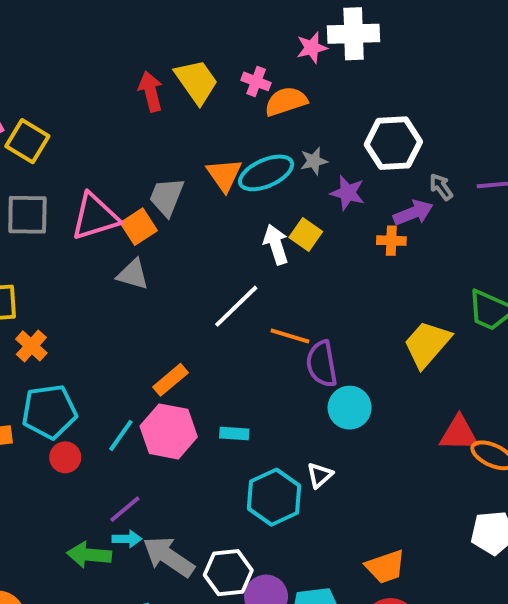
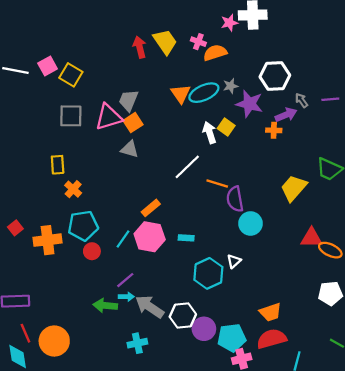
purple star: (348, 193) -> (249, 104), size x1.4
gray trapezoid: (167, 197) -> (129, 100), moved

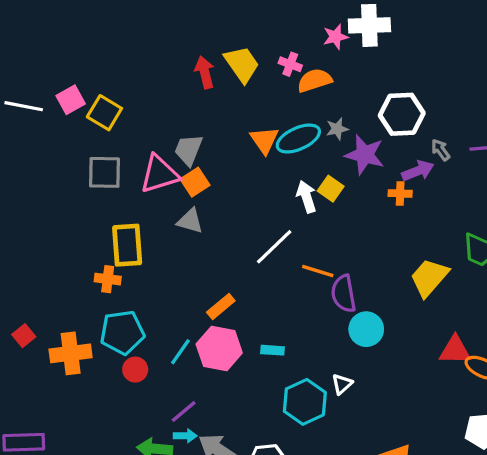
yellow rectangle: (58, 165) -> (127, 245), moved, size x1.5
orange cross: (73, 189) -> (108, 279), turned -35

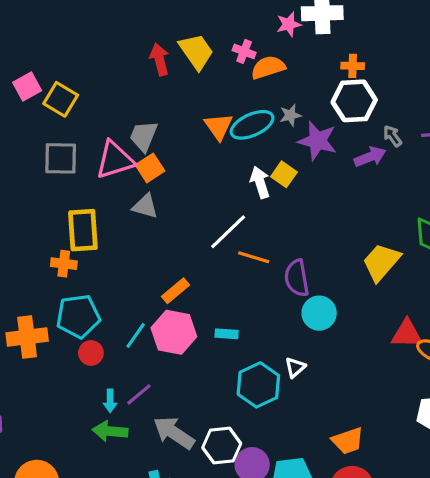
orange cross: (400, 193) -> (353, 66), moved
orange line: (318, 271) -> (254, 257), moved
cyan arrow: (185, 436) -> (110, 401), moved, turned 90

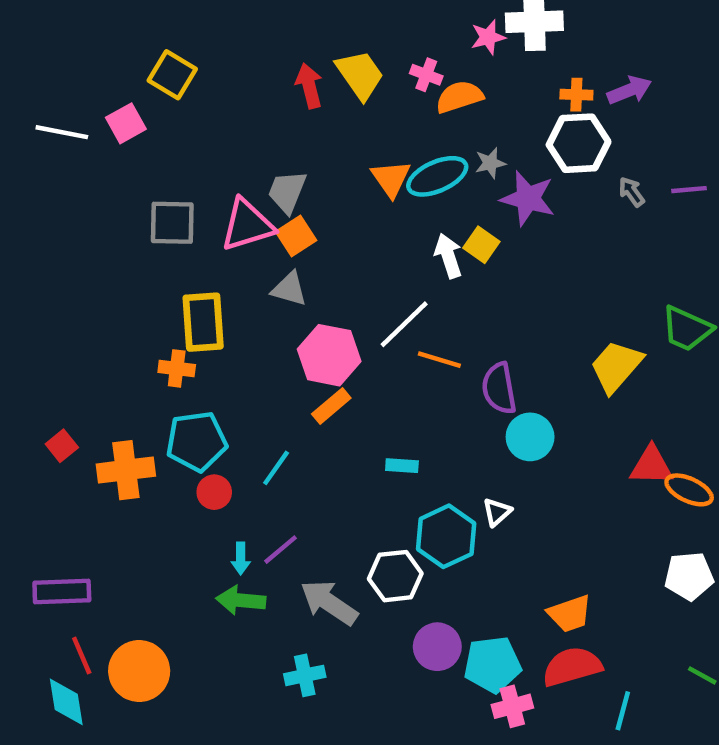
yellow square: (61, 99) -> (172, 75), moved
purple arrow: (370, 157) -> (629, 90), moved
pink hexagon: (174, 332) -> (329, 355), moved
white hexagon: (222, 446) -> (395, 576), moved

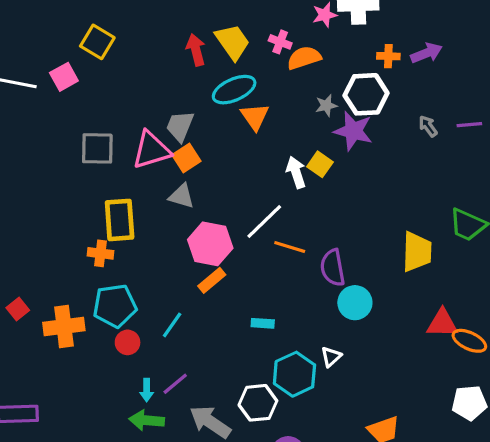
white hexagon: (579, 143) -> (366, 94), moved
cyan ellipse: (437, 176) -> (234, 90), moved
yellow trapezoid: (616, 366) -> (417, 252), turned 141

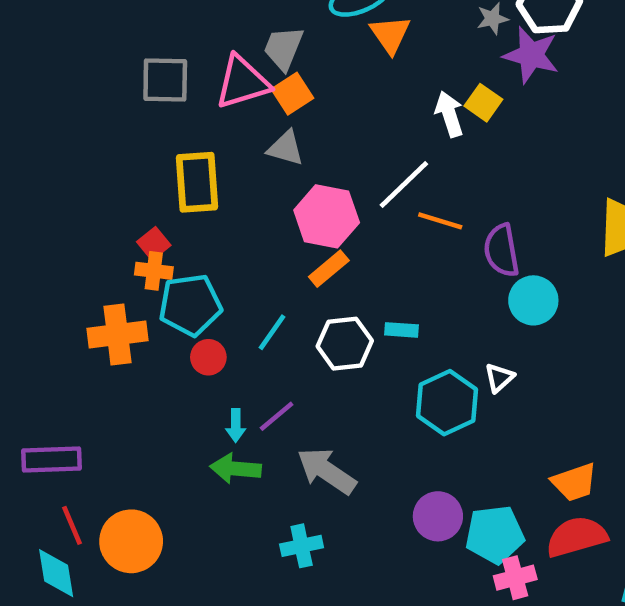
orange cross: (101, 253) -> (154, 271), moved
red square: (18, 309) -> (154, 244), moved
white hexagon: (258, 403) -> (345, 344), moved

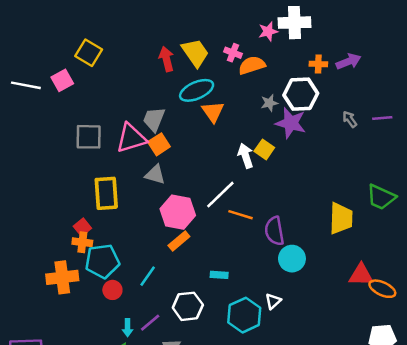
white hexagon: (345, 344) -> (188, 306), moved

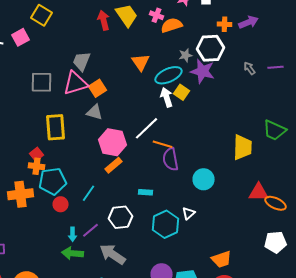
cyan ellipse: (197, 90) -> (168, 75), moved
gray trapezoid: (154, 119) -> (82, 61), moved
purple semicircle: (274, 231) -> (170, 159), moved

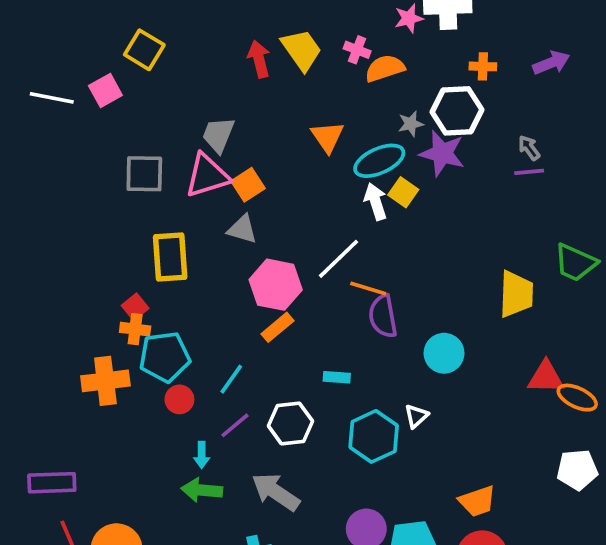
purple arrow: (248, 22) -> (551, 63), moved
purple line: (276, 67) -> (529, 172), moved
purple line: (90, 230) -> (235, 425), moved

